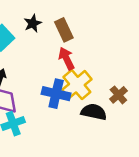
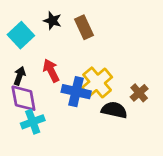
black star: (33, 23) -> (52, 21), turned -30
red arrow: (66, 59) -> (51, 71), moved

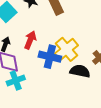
red arrow: (51, 71) -> (30, 40), turned 48

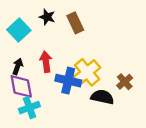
red arrow: (30, 40) -> (46, 62), turned -30

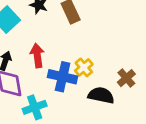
yellow cross: (87, 72) -> (84, 67), size x0.6
cyan cross: (29, 108) -> (35, 107), moved

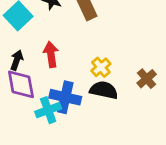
blue cross: (63, 77) -> (65, 97), moved
black semicircle: (101, 95) -> (104, 90), moved

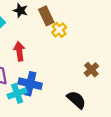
yellow cross: (101, 67) -> (59, 30), moved
black semicircle: (104, 90) -> (76, 100), moved, turned 30

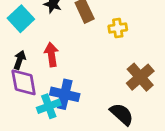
yellow cross: (59, 30) -> (118, 28), moved, turned 32
brown cross: (91, 70) -> (140, 77), size x1.5

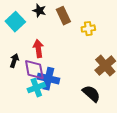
black arrow: (20, 60) -> (14, 61), moved
purple diamond: (24, 82) -> (34, 70), moved

